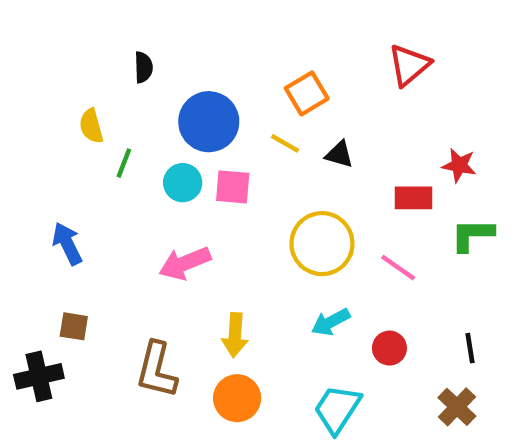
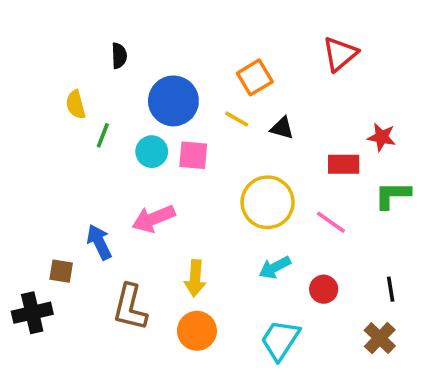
blue arrow: (67, 244) -> (99, 242), moved

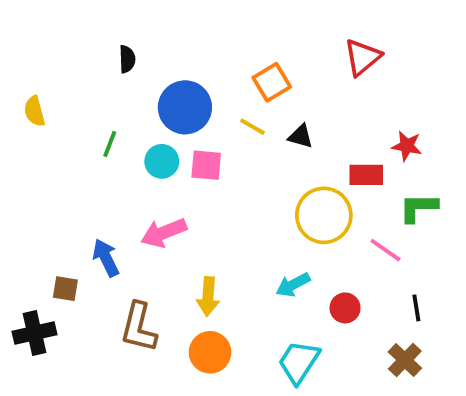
yellow semicircle: (76, 105) -> (35, 111), moved
yellow circle: (268, 202) -> (324, 215), moved
pink line: (331, 222) -> (386, 250), moved

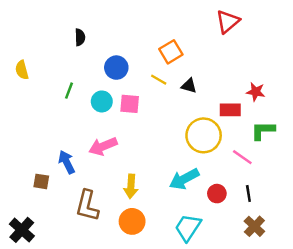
red triangle: (362, 57) -> (228, 22), moved
blue circle: (185, 107) -> (116, 68), size x0.7
cyan arrow: (293, 285) -> (184, 179), size x1.4
black line: (416, 308) -> (248, 194), moved
black cross: (35, 333) -> (22, 230), moved, turned -35

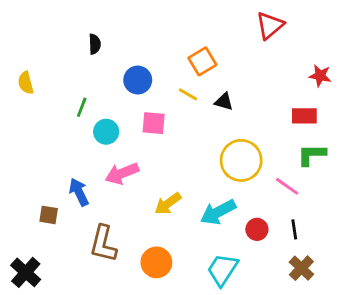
red star: (256, 92) -> (320, 76), moved
cyan circle: (102, 101) -> (106, 132), moved
red rectangle: (230, 110) -> (304, 116), moved
yellow arrow: (131, 186) -> (168, 204), moved, turned 50

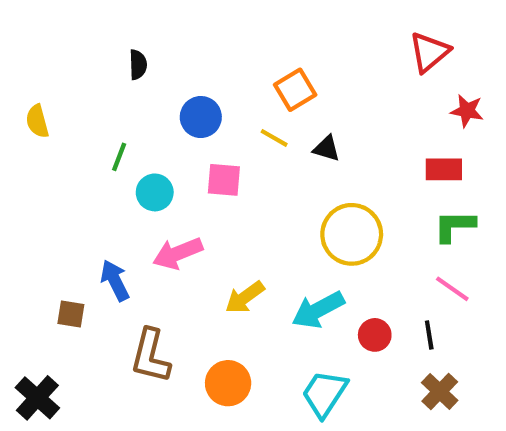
red triangle: (270, 25) -> (429, 52), moved
pink line: (287, 186) -> (452, 289), moved

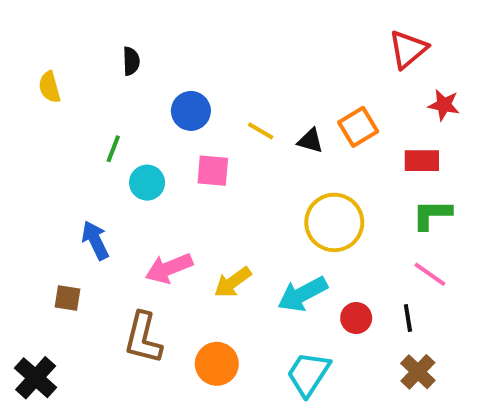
orange square: (295, 90) -> (358, 127), moved
yellow semicircle: (37, 121) -> (50, 87), moved
pink arrow: (178, 253) -> (169, 268), moved
blue arrow: (115, 280) -> (95, 240), moved

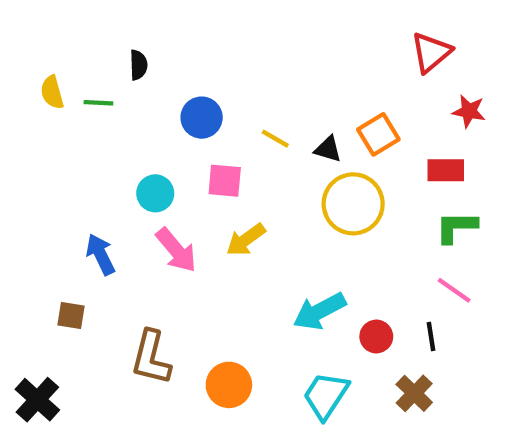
green line: (113, 149) -> (98, 103), moved, turned 72
yellow circle: (334, 222) -> (353, 204), moved
pink arrow: (169, 268) -> (176, 250), moved, turned -108
yellow arrow: (233, 282) -> (246, 240), moved
brown cross: (418, 372) -> (414, 393), moved

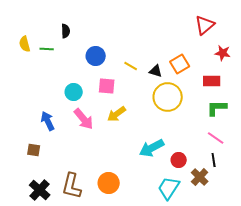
black line: (431, 336) -> (214, 160), moved
brown L-shape: (151, 358) -> (72, 186), moved
brown cross: (414, 393) -> (200, 177), moved
cyan trapezoid: (326, 395) -> (169, 188), moved
black cross: (37, 400) -> (40, 190), moved

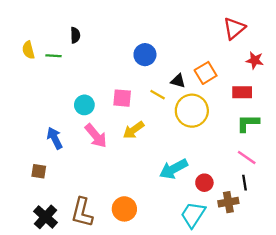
blue circle: (96, 56) -> (145, 55), moved
yellow line: (131, 66) -> (158, 95), moved
brown cross: (200, 177) -> (228, 202), turned 36

